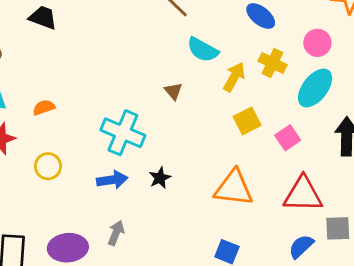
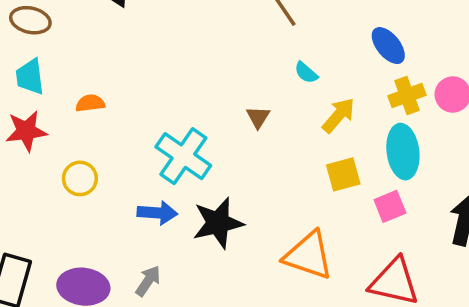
cyan semicircle: (203, 50) -> (306, 73), size x0.6
yellow cross: (272, 63) -> (407, 96), moved, turned 32
cyan ellipse: (315, 88) -> (403, 152), moved, turned -57
black star: (160, 178) -> (218, 223), size x1.8

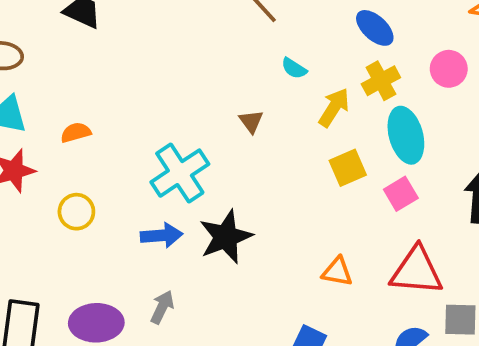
yellow cross: (407, 96) -> (381, 81), moved
cyan cross: (183, 156) -> (180, 173), turned 30
orange triangle: (308, 255) -> (337, 272), moved, size x0.6

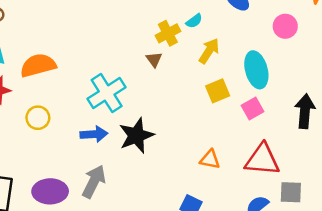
cyan semicircle: (294, 68) -> (194, 21), moved, turned -70
yellow cross: (381, 81) -> (168, 33), moved
orange semicircle: (76, 132) -> (38, 65), size x1.8
gray arrow: (162, 307) -> (94, 182), size x1.5

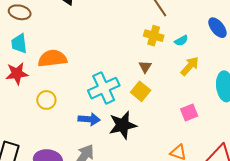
yellow cross: (168, 33) -> (154, 36), moved, turned 36
yellow square: (218, 91) -> (141, 91), moved, turned -36
pink square: (252, 108) -> (189, 112), moved

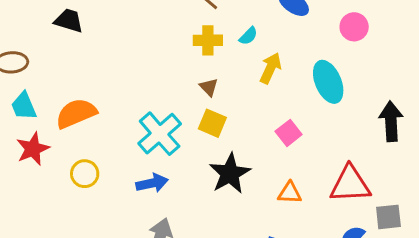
black star: (123, 125) -> (230, 174), moved

